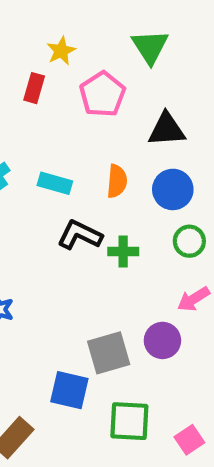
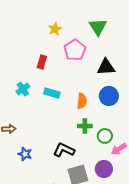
red rectangle: (34, 88) -> (42, 62), moved
orange semicircle: (117, 181) -> (82, 101), moved
black L-shape: (80, 235) -> (64, 150), moved
green circle: (189, 241) -> (105, 136), moved

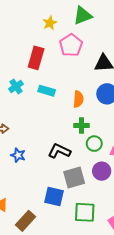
green triangle: (98, 27) -> (83, 16), moved, turned 42
red rectangle: (42, 62) -> (36, 58), size x1.5
green circle: (105, 136) -> (94, 144), moved

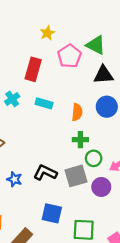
green triangle: (83, 16) -> (96, 45), moved, turned 48
black L-shape: (59, 151) -> (45, 173), moved
blue star: (18, 155) -> (14, 179), moved
gray square: (74, 177) -> (76, 176), moved

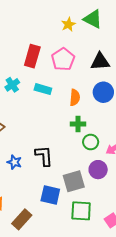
yellow star: (47, 33) -> (68, 24), moved
green triangle: (96, 45) -> (93, 19), moved
pink pentagon: (69, 56) -> (63, 59), moved
black L-shape: (45, 173) -> (44, 156), turned 60
gray square: (76, 176) -> (74, 181), moved

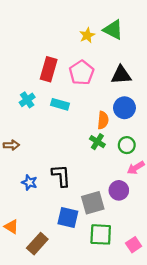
orange semicircle: (75, 98) -> (103, 120), moved
green cross: (78, 124) -> (97, 142), turned 32
green circle: (91, 142) -> (127, 145), moved

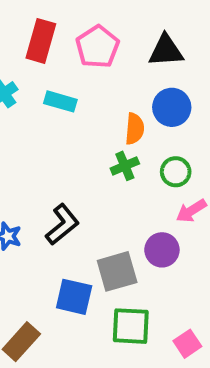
green cross: (97, 142) -> (125, 166), turned 35
black L-shape: (61, 176) -> (62, 225), turned 55

